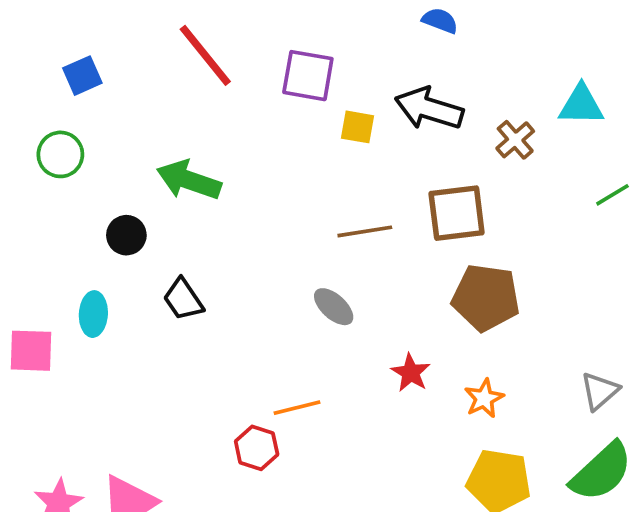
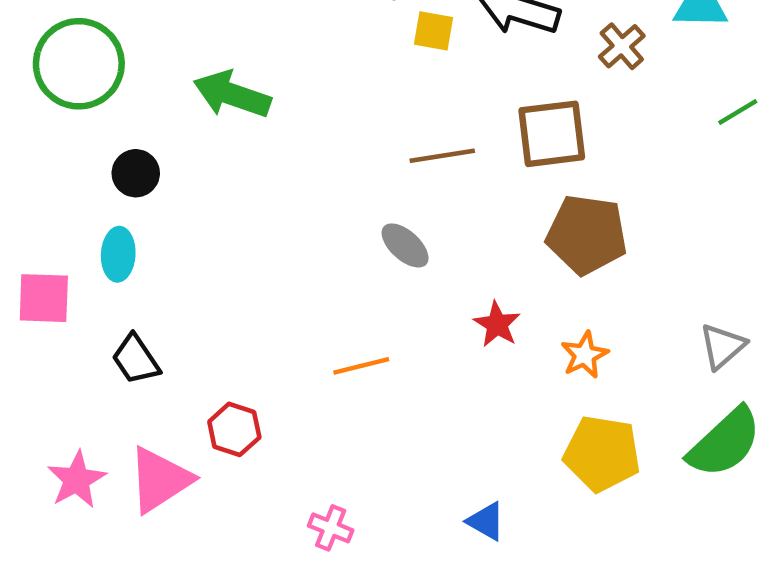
green circle: (60, 154) -> (79, 64), size x1.6
black circle: (126, 235) -> (136, 173), moved
black trapezoid: (183, 299) -> (136, 359), moved
red hexagon: (257, 448) -> (234, 429), moved

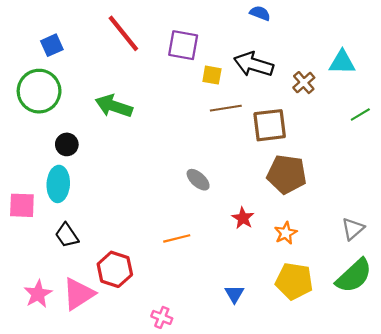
brown line: (442, 156) -> (226, 108), moved
cyan ellipse: (118, 254) -> (58, 184), size x1.4
red hexagon: (234, 429) -> (115, 269), size x1.4
blue triangle: (486, 521) -> (234, 294), moved, turned 30

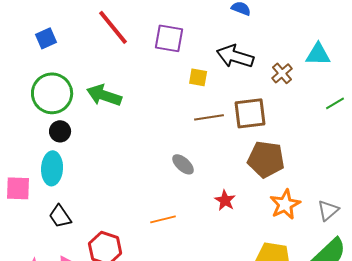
yellow square: (212, 75) -> (198, 77), moved
green circle: (39, 91) -> (52, 93), moved
brown line: (226, 108) -> (209, 117), moved
orange star: (286, 233) -> (285, 204), moved, size x1.4

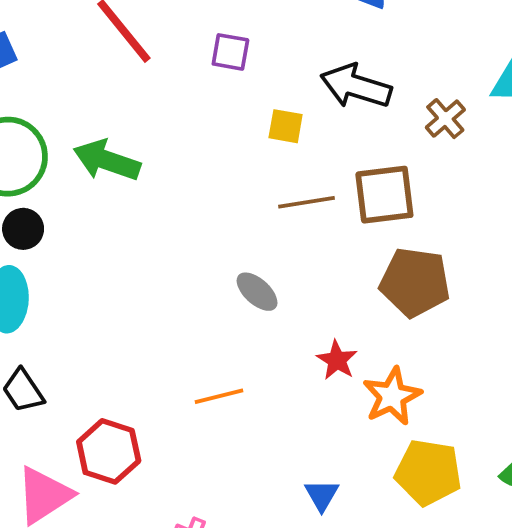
purple square: (169, 38) -> (230, 52), size x0.7
orange star: (285, 204) -> (392, 396), moved

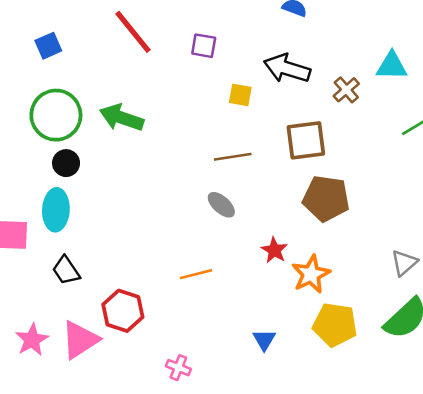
brown line: (306, 202) -> (233, 157), moved

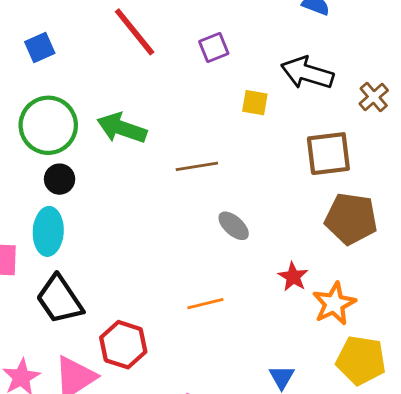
purple square: (204, 46) -> (214, 47), turned -32
brown line: (233, 157) -> (197, 166), moved
black trapezoid: (66, 270) -> (60, 299), size x1.5

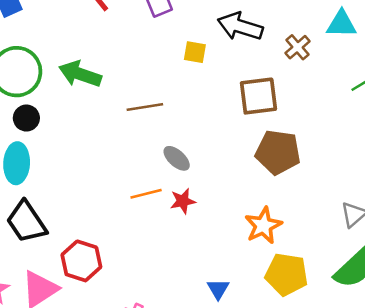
red star: (293, 277) -> (183, 201), moved, turned 30
orange line: (205, 304) -> (146, 194), moved

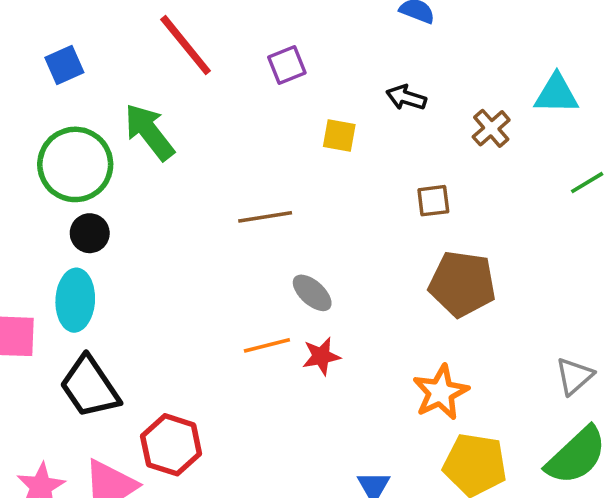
black arrow: (240, 26) -> (406, 98), size x0.6
green arrow: (80, 74) -> (149, 132), moved, turned 33
brown square: (258, 96) -> (433, 201), size x0.6

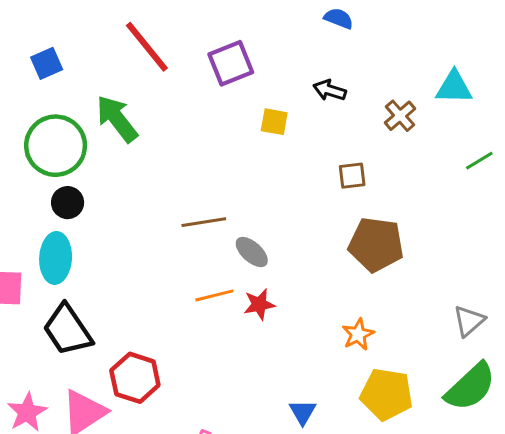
purple square: (287, 65) -> (231, 63), size x1.4
brown line: (265, 217) -> (204, 222), moved
orange star: (441, 392) -> (358, 334), size x0.7

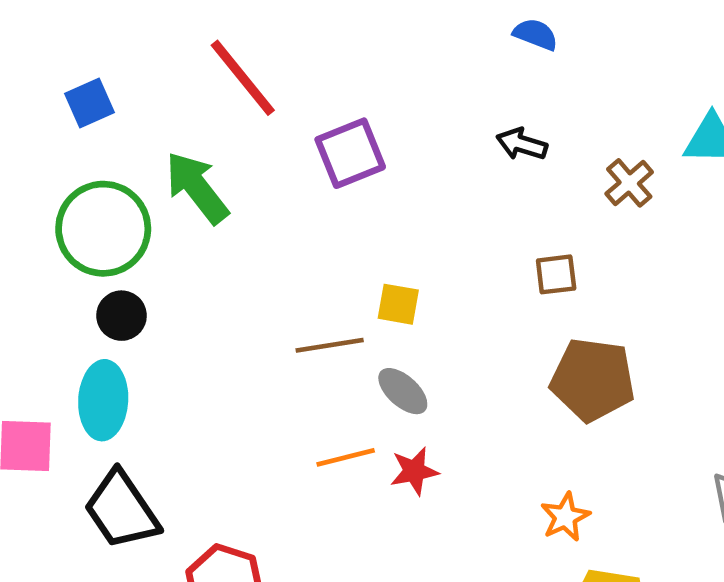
purple square: (231, 63) -> (350, 153), moved
yellow square: (274, 122) -> (398, 304), moved

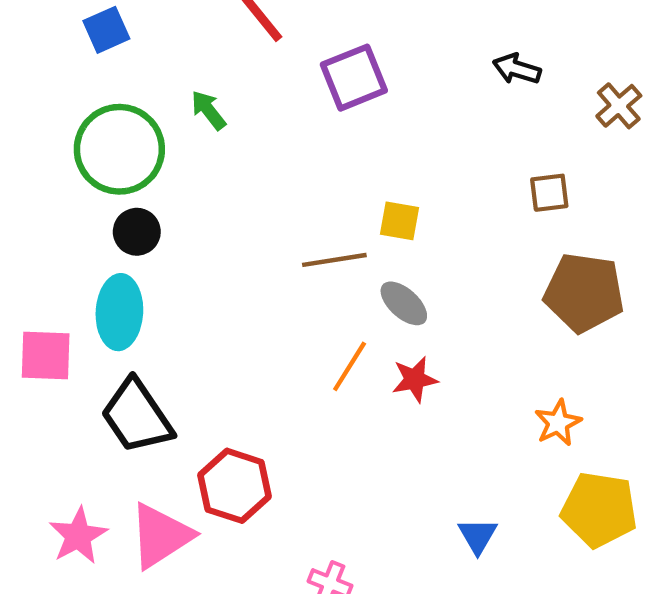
green arrow: (197, 188) -> (208, 110), size x0.6
orange line: (346, 457) -> (350, 366), turned -44

